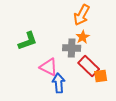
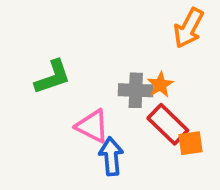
orange arrow: (82, 15) -> (189, 28), moved
orange star: (83, 37) -> (160, 85), moved

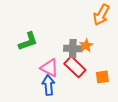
red rectangle: (168, 124) -> (75, 67), moved
blue arrow: (111, 156) -> (48, 85), moved

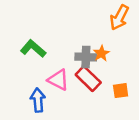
green L-shape: (28, 41) -> (33, 49), turned -120
blue arrow: (48, 85) -> (38, 100), moved

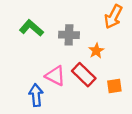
green L-shape: (33, 49) -> (31, 28), moved
gray cross: (86, 57) -> (69, 35), moved

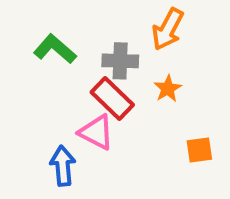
orange arrow: (113, 17) -> (168, 29), moved
red rectangle: (84, 75) -> (112, 99), moved

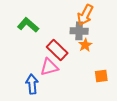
gray cross: (120, 61) -> (79, 31), moved
pink triangle: (96, 132) -> (49, 67), turned -42

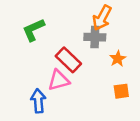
green L-shape: (28, 25) -> (33, 30), turned -65
orange star: (85, 45) -> (118, 59), moved

